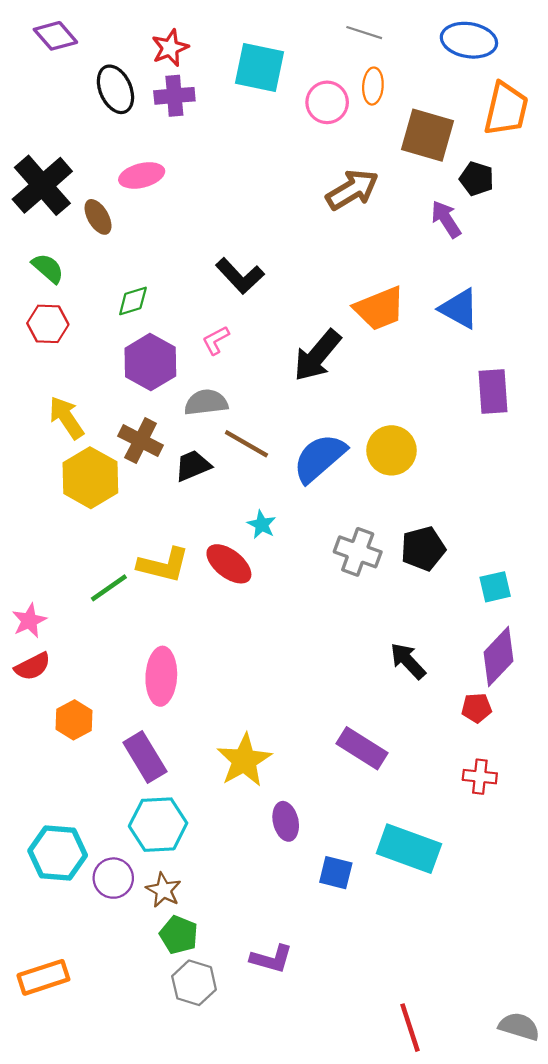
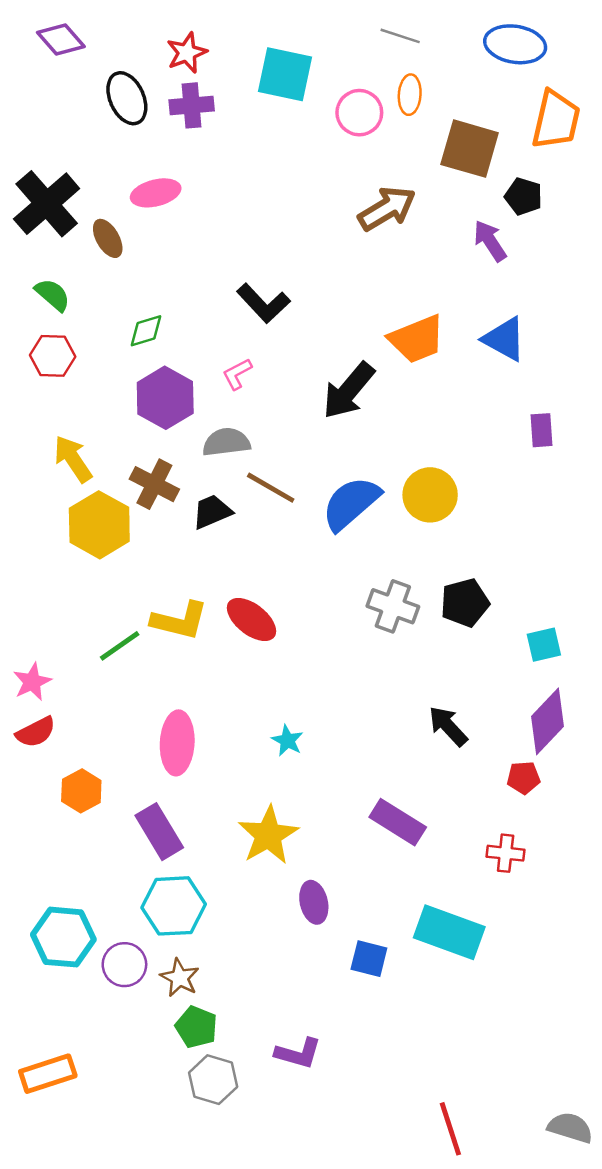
purple rectangle: (493, 391) -> (541, 430), size x0.7
cyan star: (262, 525) -> (287, 741), moved
red cross: (480, 777) -> (506, 853), moved

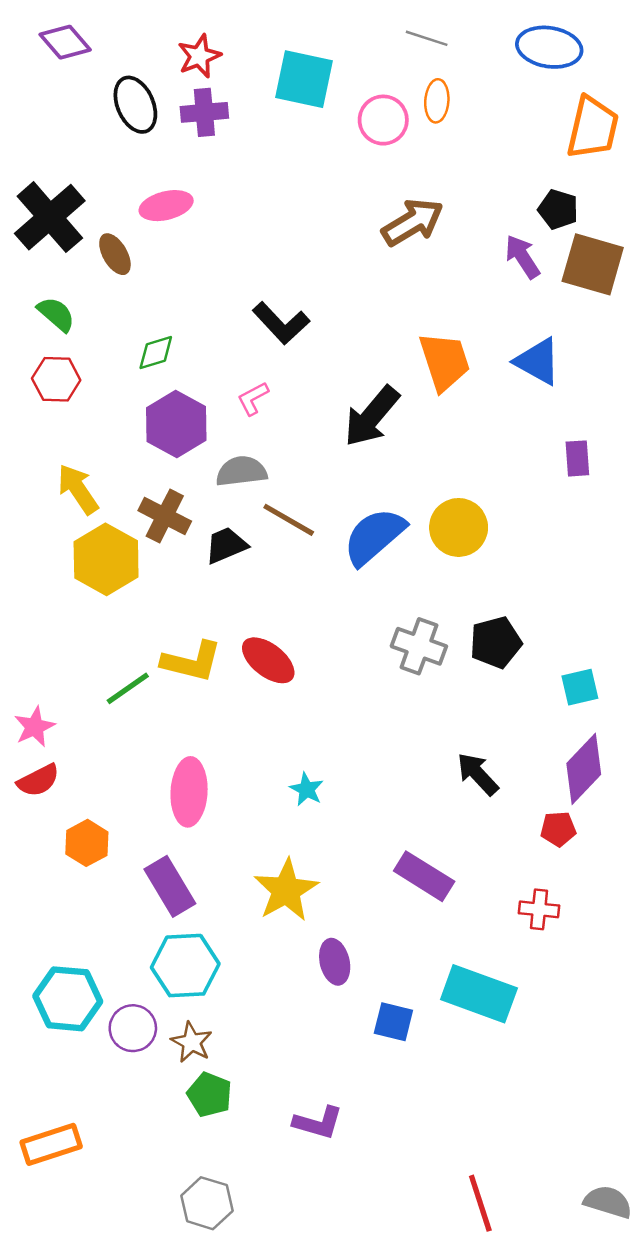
brown square: (470, 149) -> (593, 264), moved
orange trapezoid: (417, 339) -> (445, 361), turned -86
gray hexagon: (213, 1080) -> (207, 1203), moved

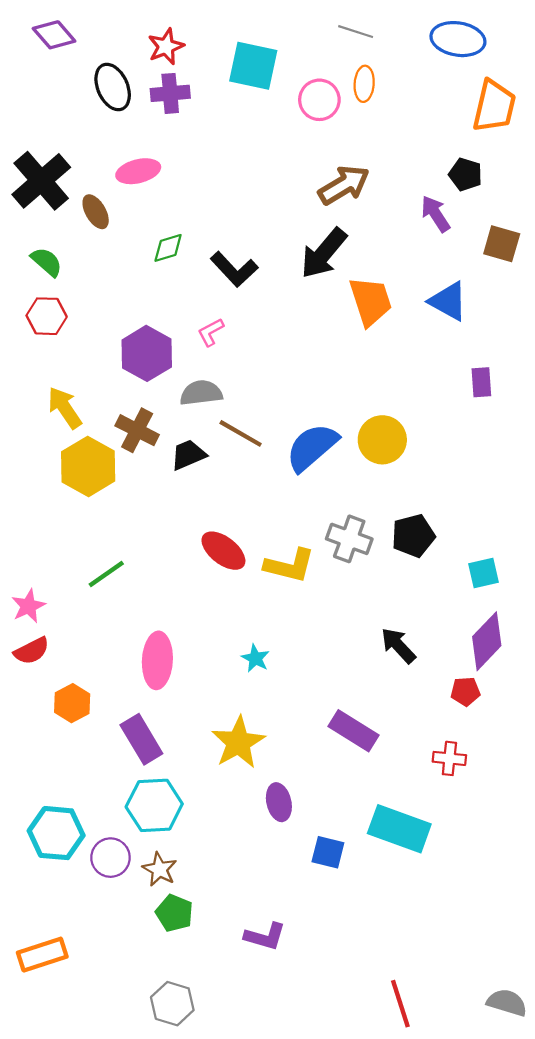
brown square: (593, 264) -> (502, 244), moved, size x0.7
green diamond: (156, 352) -> (168, 248), moved
black arrow: (372, 416) -> (324, 253), moved
yellow L-shape: (192, 662) -> (290, 566), moved

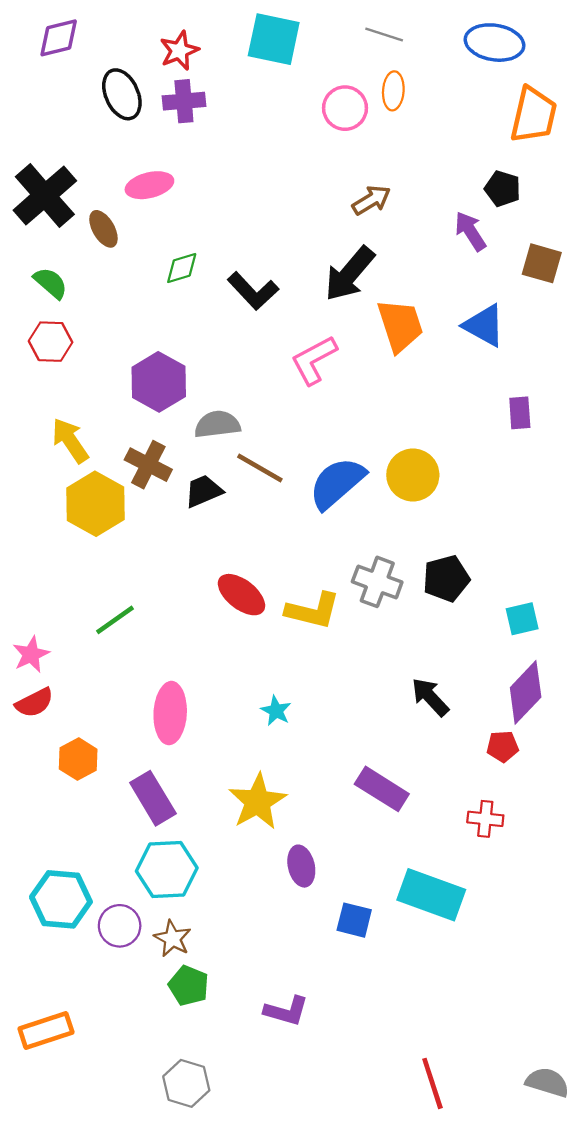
purple diamond: (54, 35) -> (59, 38), turned -63
cyan square: (253, 66) -> (274, 39), moved
brown arrow: (344, 185) -> (371, 200), size x0.7
pink L-shape: (211, 332) -> (314, 360), moved, size x1.6

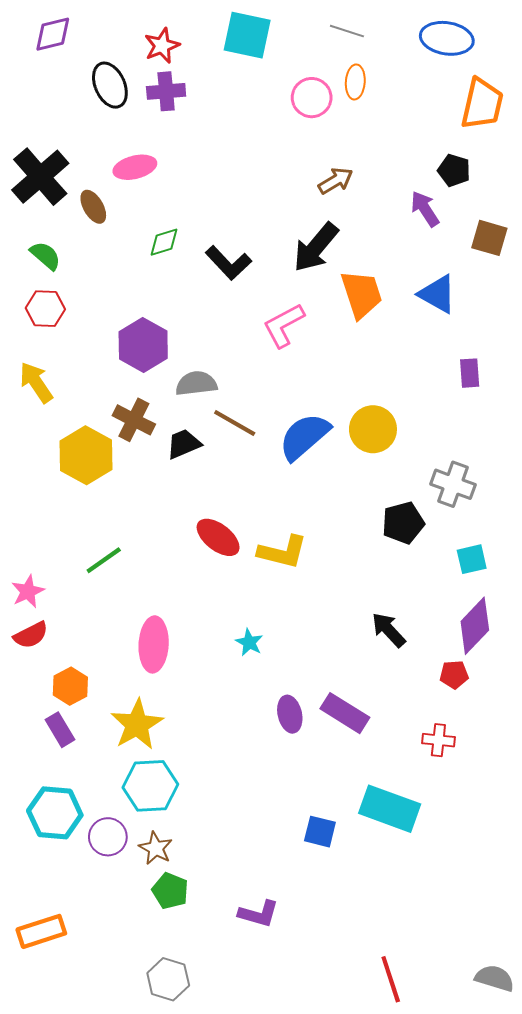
yellow arrow: (70, 440) -> (36, 382), moved
gray cross: (377, 582) -> (453, 484), moved
purple rectangle: (153, 798) -> (60, 730), moved, size x0.7
yellow star: (258, 802) -> (137, 725), moved
purple ellipse: (301, 866) -> (290, 714), moved

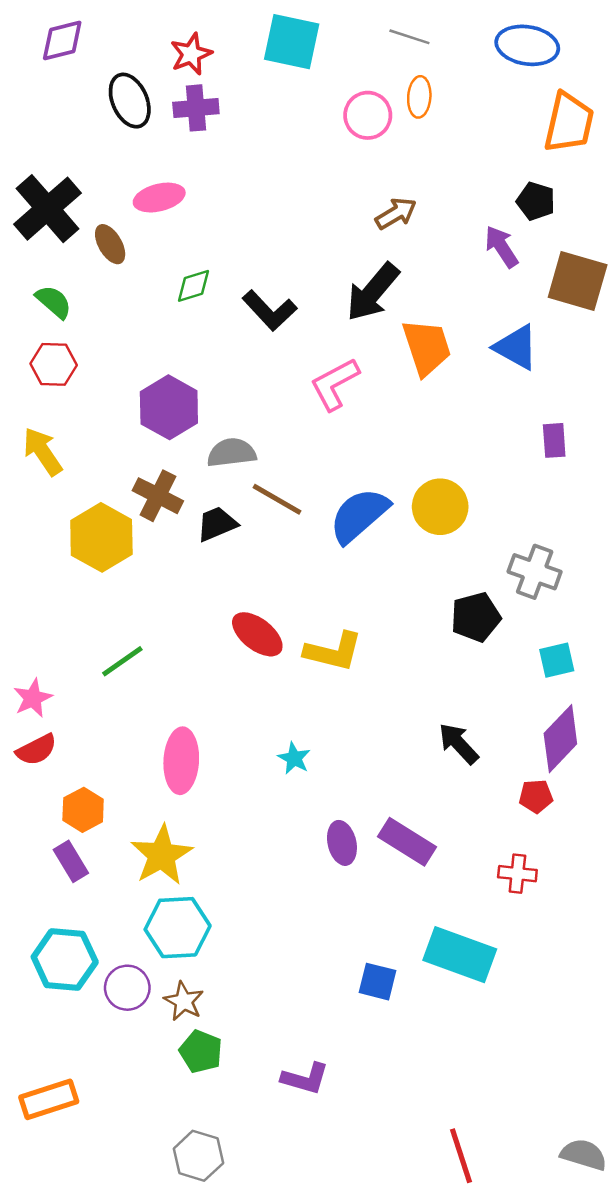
brown square: (489, 238) -> (578, 281), size x1.4

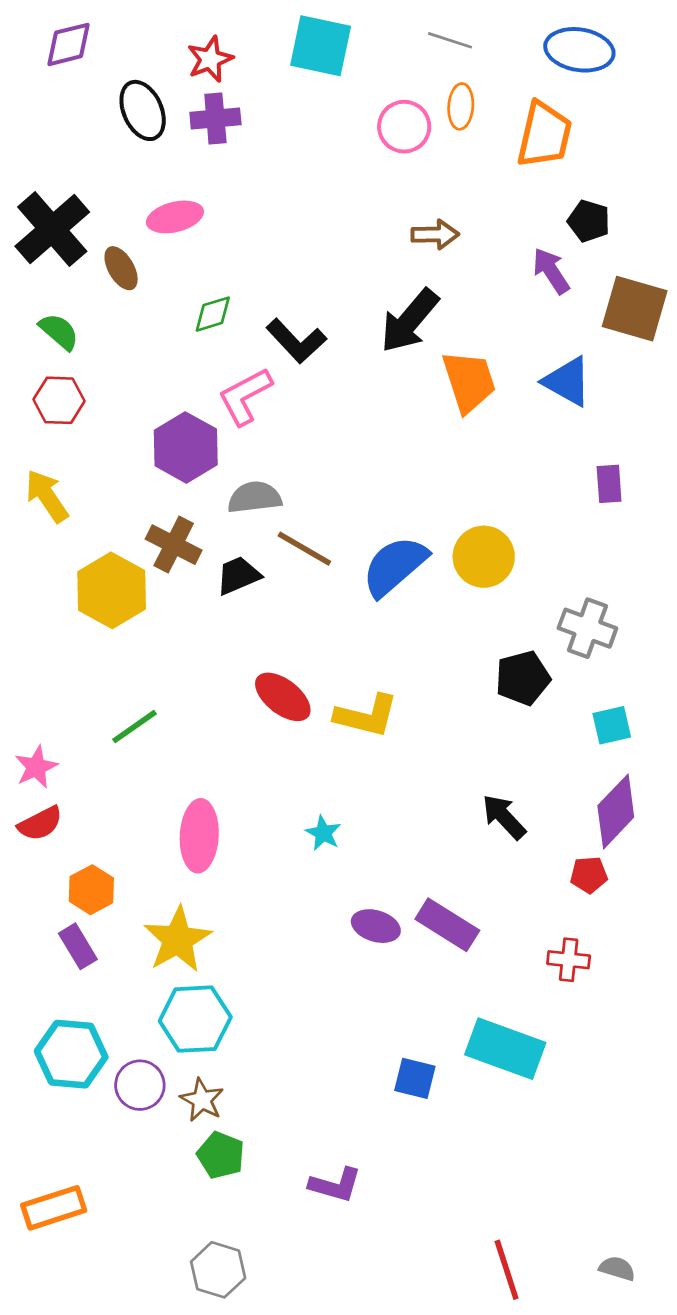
orange trapezoid: (569, 123) -> (544, 135), moved
brown arrow: (396, 213) -> (435, 234), turned 30
pink L-shape: (335, 384) -> (245, 396), moved
purple ellipse: (342, 843) -> (376, 926), turned -60
gray semicircle: (584, 1155) -> (617, 1268), moved, size x0.7

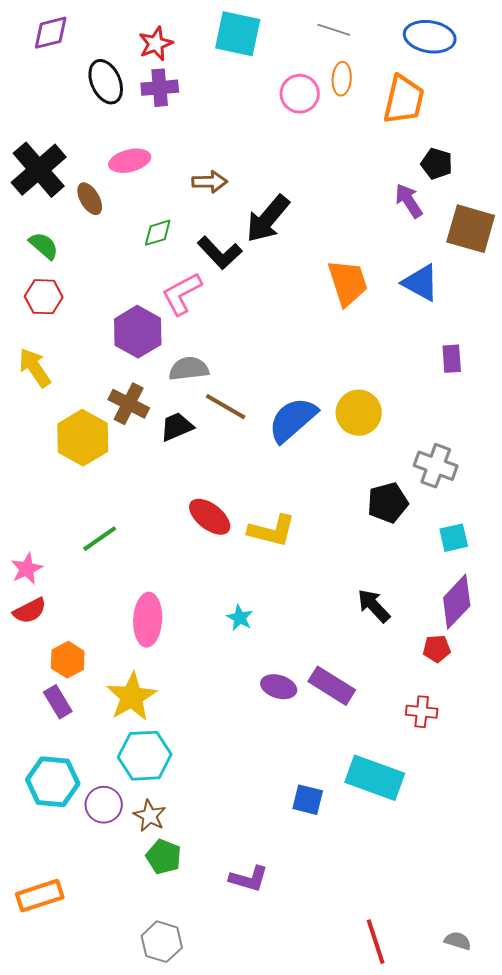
brown arrow: (435, 234) -> (210, 182), moved
black arrow: (410, 321) -> (268, 219), moved

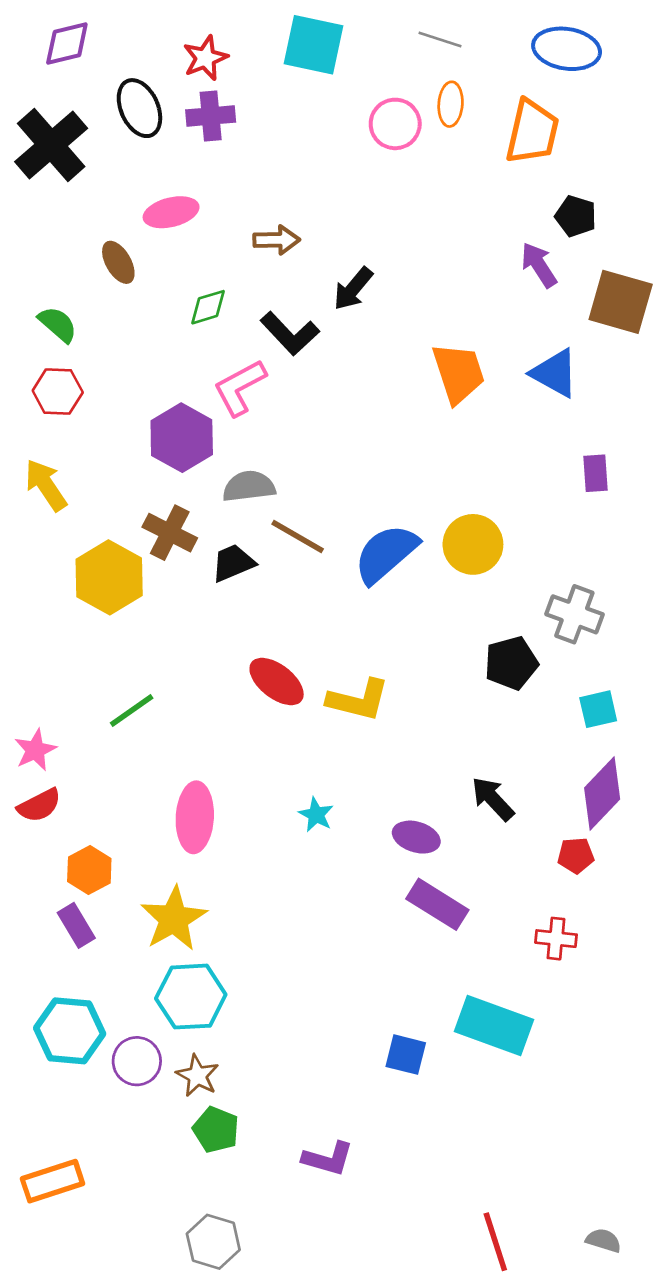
black cross: (39, 170) -> (51, 145), moved
black arrow: (268, 219) -> (353, 289), size x0.7
purple ellipse: (279, 687) -> (416, 837), moved

